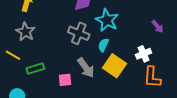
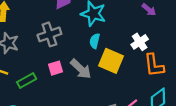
gray cross: (79, 33) -> (49, 34), moved, turned -30
pink square: (65, 80) -> (56, 68), moved

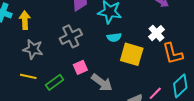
cyan semicircle: (95, 41) -> (114, 37), turned -104
gray arrow: (81, 69) -> (102, 83), moved

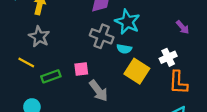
gray cross: (71, 36) -> (102, 36), moved, turned 30

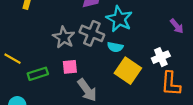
gray star: (39, 37) -> (64, 37), moved

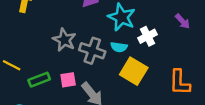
gray cross: (92, 33) -> (92, 51), moved
white cross: (161, 57) -> (148, 36), moved
pink square: (70, 67) -> (68, 80), moved

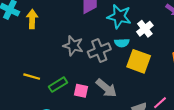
gray cross: (92, 51) -> (99, 50), turned -30
pink square: (68, 80) -> (81, 91), moved, turned 32

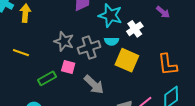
yellow line: (32, 77) -> (21, 53), moved
pink square: (81, 91) -> (68, 67), moved

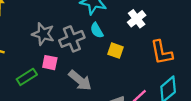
white cross: (135, 29) -> (137, 19), moved
cyan semicircle: (112, 41) -> (97, 30), turned 64
yellow square: (127, 60) -> (116, 51), size x0.6

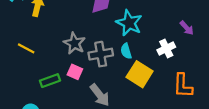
yellow square: (116, 51) -> (140, 74), size x1.6

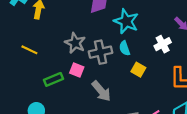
yellow square: (140, 74) -> (138, 70), size x0.6

